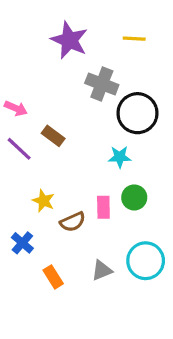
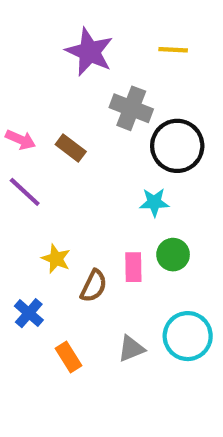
brown rectangle: (53, 136) -> (71, 148), moved
brown semicircle: (73, 222) -> (94, 286), turned -40

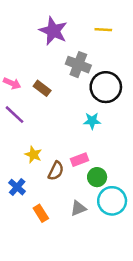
green circle: (173, 255) -> (97, 177), moved
pink rectangle: (133, 267) -> (80, 160), turned 70

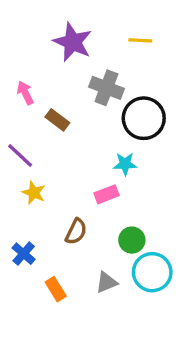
pink arrow: (12, 83) -> (25, 93), moved, turned -140
yellow star: (33, 155) -> (34, 193), moved
pink rectangle: (80, 160) -> (106, 194), moved

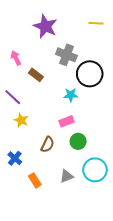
yellow line: (140, 40) -> (96, 23), moved
cyan star: (125, 164) -> (71, 95), moved
green circle: (132, 240) -> (78, 141), moved

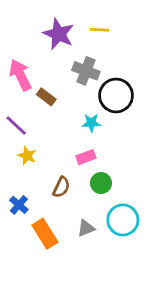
yellow line: (96, 23) -> (100, 30), moved
pink arrow: (16, 58) -> (20, 75), size x1.6
orange rectangle: (35, 180) -> (45, 234), size x1.5

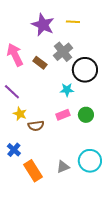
gray cross: (86, 71) -> (63, 52), turned 30
brown rectangle: (46, 97) -> (40, 63), moved
green circle: (101, 183) -> (86, 115), moved
brown semicircle: (61, 187) -> (36, 126), moved, turned 56

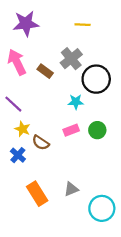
purple star: (43, 25) -> (26, 24), moved, turned -30
brown semicircle: (36, 126) -> (41, 143), turned 42
blue cross: (14, 150) -> (18, 155), moved
cyan circle: (90, 161) -> (102, 208), moved

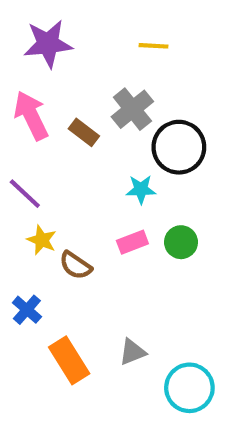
blue cross: (18, 155) -> (27, 310), moved

